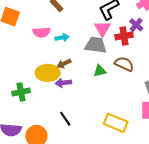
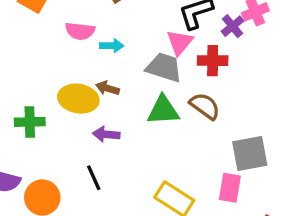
purple cross: (136, 25) -> (233, 26), moved
brown arrow: (64, 64) -> (107, 88), turned 32
green triangle: (100, 71) -> (163, 110), size x1.5
purple arrow: (63, 83) -> (106, 134), moved

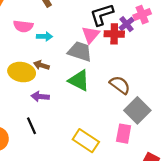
red cross: (213, 61) -> (114, 34), moved
brown semicircle: (205, 106) -> (120, 85), moved
green triangle: (163, 110) -> (79, 81), turned 30
gray square: (250, 153) -> (137, 110), turned -35

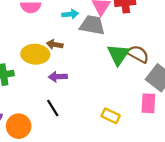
cyan arrow: (45, 36) -> (70, 14), moved
green triangle: (79, 81) -> (118, 54), moved, turned 45
yellow rectangle: (86, 141) -> (111, 116), size x0.7

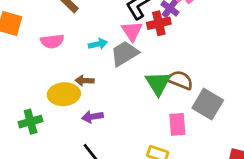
gray trapezoid: (92, 25) -> (125, 53), turned -35
pink rectangle: (148, 103) -> (177, 124), moved

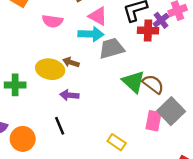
pink triangle: (132, 31) -> (98, 16), moved, turned -42
cyan arrow: (98, 44) -> (91, 34), size x1.5
green triangle: (158, 83) -> (133, 82), turned -30
pink rectangle: (177, 124) -> (153, 121), moved

